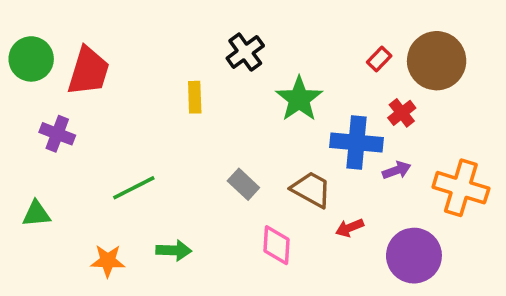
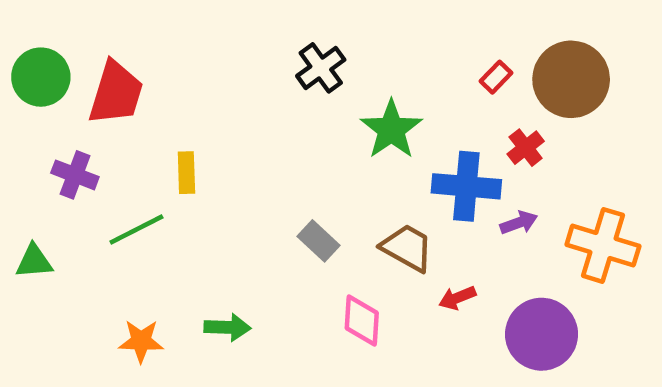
yellow rectangle: (195, 97) -> (186, 173), moved
green line: (134, 188) -> (136, 230), moved
green triangle: (36, 214) -> (34, 261), moved

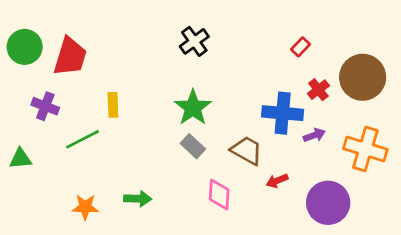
brown circle: (571, 79) -> (363, 77), moved
green star: (391, 129) -> (193, 108), moved

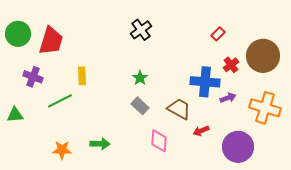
green star: (193, 108) -> (140, 78), size x0.6

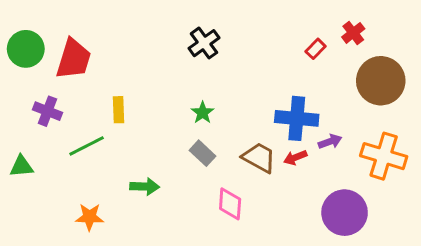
red cross: (231, 65) -> (353, 33), moved
red arrow: (201, 131) -> (295, 158), moved
green arrow: (100, 144) -> (145, 187), moved

